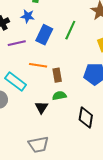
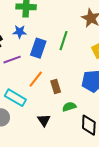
orange line: (38, 65) -> (36, 79), turned -54
green semicircle: (59, 96) -> (69, 107), moved

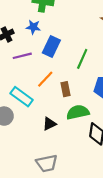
green line: (63, 41) -> (82, 59), moved
green semicircle: (69, 107) -> (78, 112), size x1.5
black triangle: (44, 120) -> (49, 124), turned 32

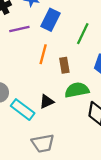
orange line: (45, 79) -> (43, 54), turned -30
cyan rectangle: (22, 97) -> (23, 110), moved

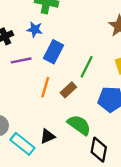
brown rectangle: (64, 65) -> (68, 90), moved, turned 56
green semicircle: (77, 90) -> (79, 125), turned 45

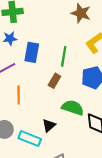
orange line: (45, 87) -> (19, 95), moved

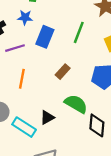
green line: (64, 56) -> (79, 32), moved

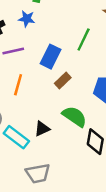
blue rectangle: (45, 37) -> (50, 57), moved

